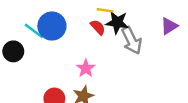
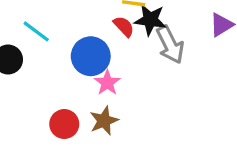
blue circle: (52, 26) -> (91, 56), moved

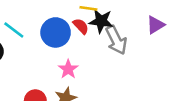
blue circle: (91, 56) -> (56, 32), moved

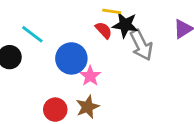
blue circle: (56, 32) -> (71, 58), moved

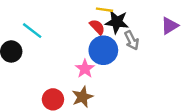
gray arrow: (141, 45) -> (132, 40), size x0.7
blue circle: (71, 58) -> (103, 50), moved

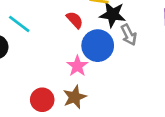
red semicircle: (97, 27) -> (75, 20), moved

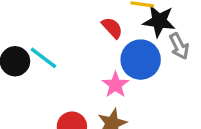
cyan line: (19, 24) -> (43, 58), moved

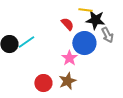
cyan line: (43, 58) -> (26, 42), turned -72

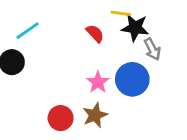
cyan line: (26, 42) -> (28, 31), moved
blue circle: (84, 43) -> (132, 79), moved

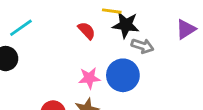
gray arrow: (152, 49) -> (142, 46), turned -45
pink star: (98, 82) -> (89, 78), turned 30

